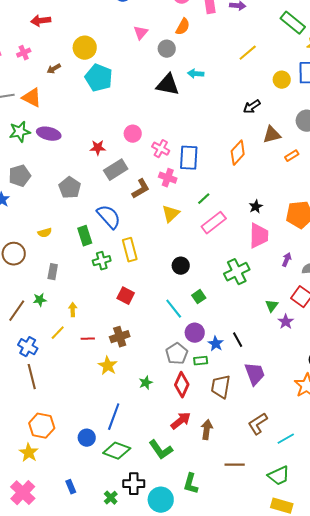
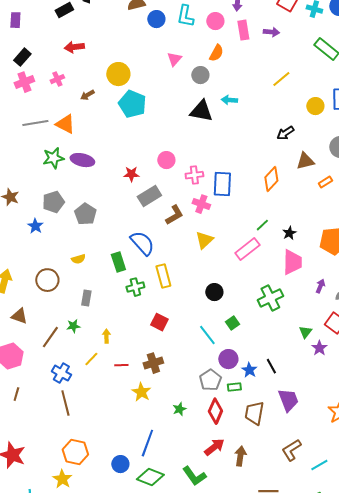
pink cross: (161, 149) -> (194, 175), turned -36
gray pentagon: (70, 188) -> (85, 214), moved
green line: (204, 199) -> (262, 225), moved

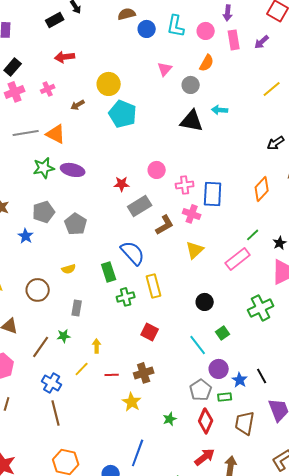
purple arrow: (271, 32) -> (262, 42), turned 133

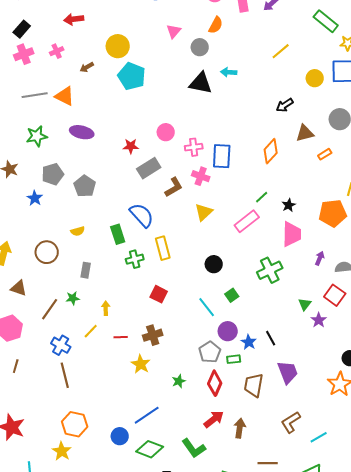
green star: (44, 168) -> (37, 136), moved
blue line: (138, 453) -> (147, 415), turned 36

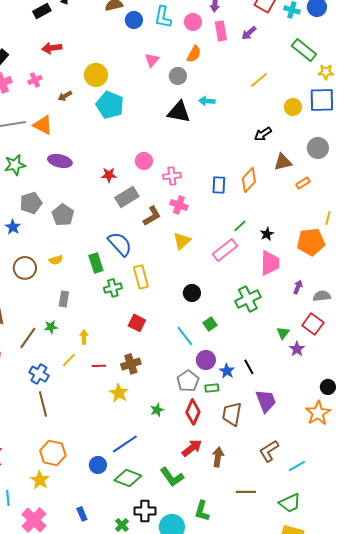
blue rectangle: (222, 156) -> (219, 185), moved, size x0.7
brown circle: (47, 252) -> (25, 268), moved

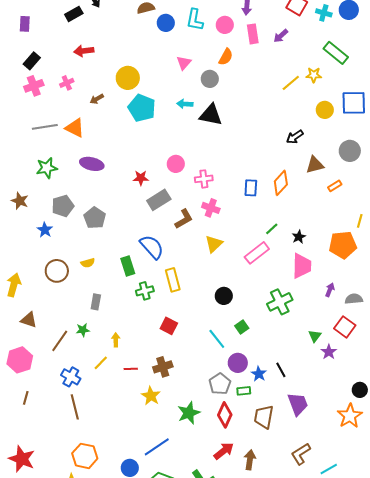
yellow star: (326, 72) -> (314, 75), moved
cyan arrow: (207, 101) -> (185, 104), moved
green star: (157, 410) -> (189, 413), size x1.6

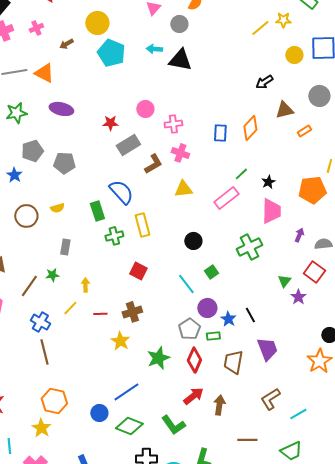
gray pentagon: (95, 218) -> (64, 163), turned -30
yellow triangle: (214, 244) -> (183, 189), turned 36

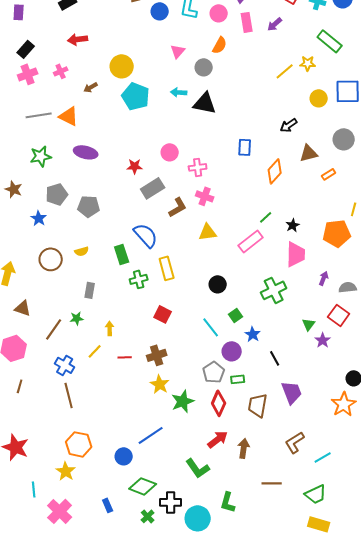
blue rectangle: (220, 133) -> (245, 147), moved
blue star: (228, 319) -> (253, 334), moved
yellow star: (120, 341) -> (160, 384), moved
green diamond: (129, 426) -> (143, 486), moved

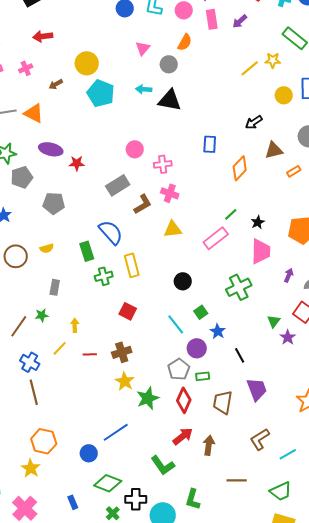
red star: (135, 166) -> (77, 163), moved
gray pentagon: (57, 194) -> (22, 177), moved

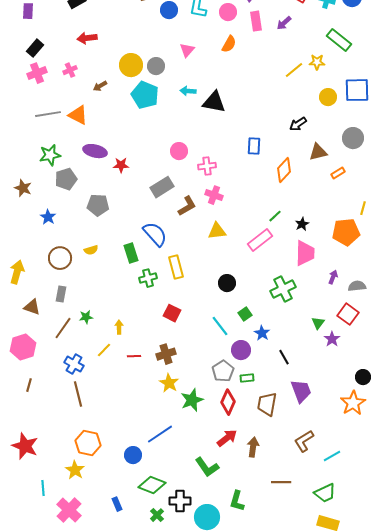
gray circle: (169, 64) -> (156, 66), moved
gray rectangle: (55, 287) -> (61, 294), moved

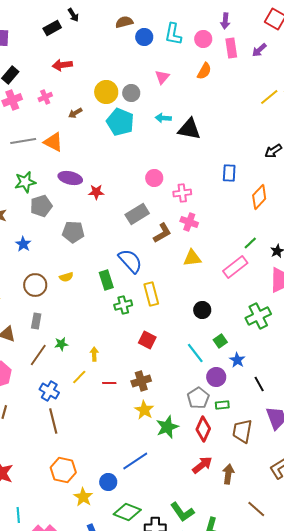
green L-shape: (207, 467) -> (182, 512), moved
yellow star: (75, 470) -> (83, 497), moved
brown line: (281, 482) -> (256, 509), turned 42

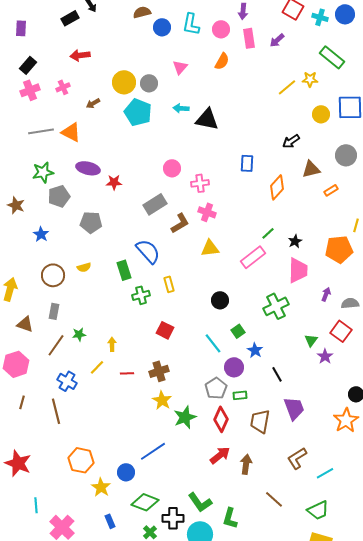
yellow rectangle: (151, 294) -> (169, 284), size x0.7
brown line: (53, 421) -> (56, 411), moved

